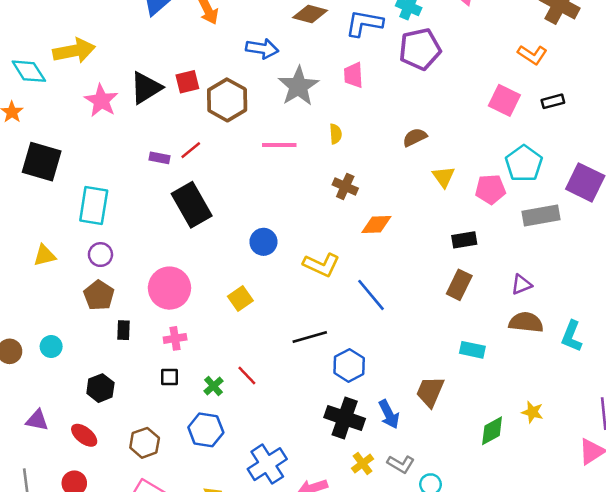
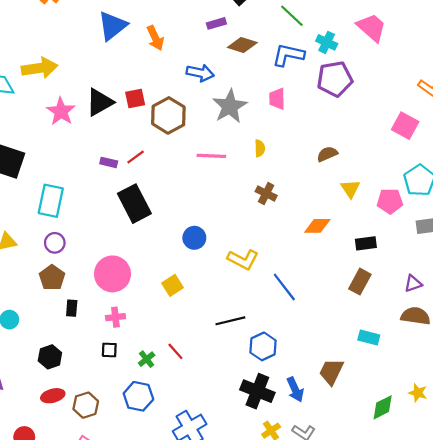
orange diamond: (376, 225) -> (317, 226), moved
red ellipse: (84, 435) -> (53, 396), moved, turned -55

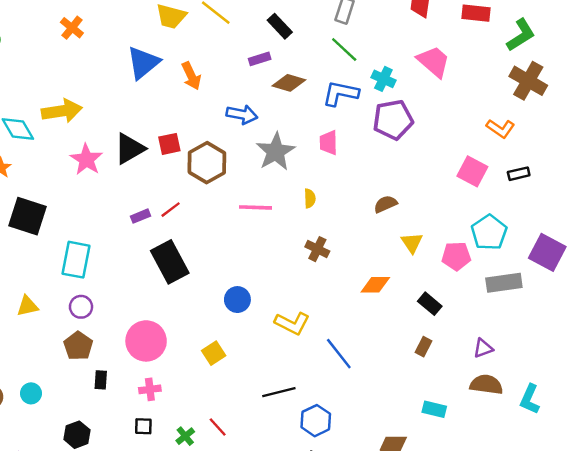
purple rectangle: (109, 162) -> (141, 216), turned -35
black rectangle: (366, 243) -> (430, 304), turned 48
brown rectangle: (360, 282) -> (424, 347), size x0.7

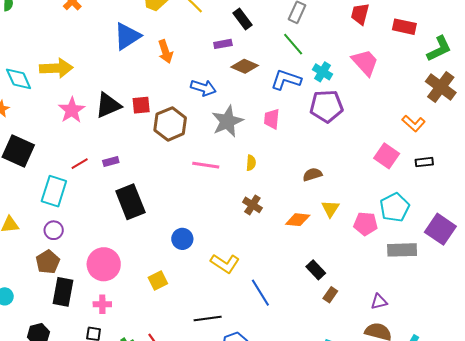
red line: (171, 210) -> (80, 164), moved
orange diamond: (375, 285) -> (298, 220), moved
black rectangle: (430, 304) -> (316, 270), moved
black rectangle: (101, 380) -> (63, 292), size x1.8

